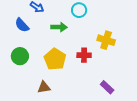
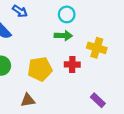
green arrow: (59, 27) -> (63, 36), moved
yellow pentagon: (55, 59) -> (40, 69), turned 30

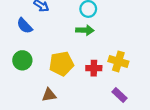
yellow cross: (97, 48) -> (118, 61), moved
red cross: (72, 65) -> (94, 68), moved

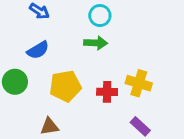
blue semicircle: (25, 26) -> (38, 50), moved, turned -78

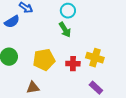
green arrow: (96, 43) -> (65, 30), turned 56
blue semicircle: (38, 50) -> (12, 22), moved

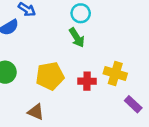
brown triangle: (33, 88) -> (36, 112), turned 32
purple rectangle: (96, 88) -> (133, 104), moved

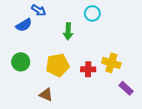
cyan circle: (81, 13) -> (92, 13), moved
green arrow: (77, 38) -> (68, 31), moved, turned 35

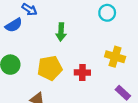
cyan circle: (92, 13) -> (107, 13), moved
yellow cross: (111, 63) -> (115, 57), moved

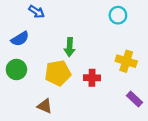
blue semicircle: (14, 25) -> (20, 39), moved
green arrow: (61, 32) -> (70, 47), moved

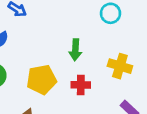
green arrow: (70, 47) -> (75, 50), moved

